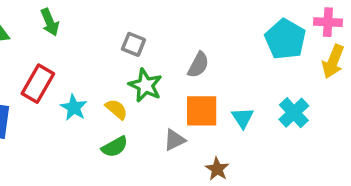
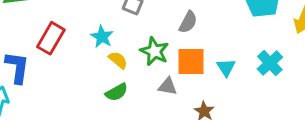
green star: (145, 85) -> (155, 51), moved
cyan star: (74, 108) -> (102, 37), moved
gray triangle: (174, 140) -> (168, 86), turned 36

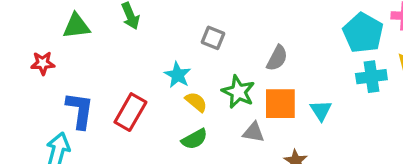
red rectangle: (51, 38) -> (130, 112), moved
cyan cross: (270, 63) -> (371, 77), moved, turned 35

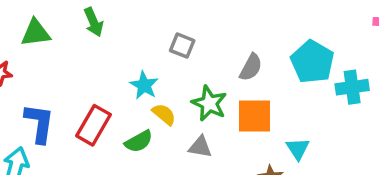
cyan pentagon: (363, 33) -> (312, 62), moved
cyan triangle: (321, 110) -> (298, 149), moved
gray triangle: (253, 132) -> (200, 147), moved
green semicircle: (194, 139) -> (139, 141), moved

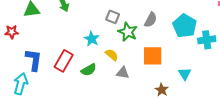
gray semicircle: (251, 67) -> (151, 20), moved
green star: (209, 103) -> (128, 32), moved
yellow semicircle: (164, 114) -> (112, 55), moved
cyan triangle: (298, 149) -> (185, 74), moved

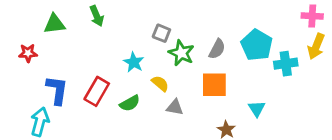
gray semicircle: (151, 20) -> (217, 49), moved

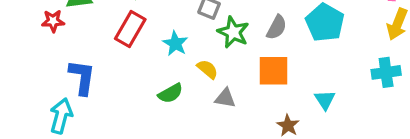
red star: (28, 53) -> (53, 21), moved
cyan cross: (286, 64) -> (386, 72), moved
red rectangle: (97, 91) -> (130, 29), moved

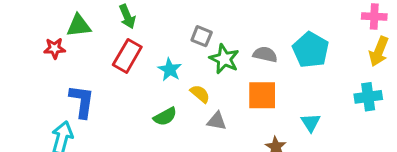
gray semicircle: (277, 27) -> (265, 54), turned -105

